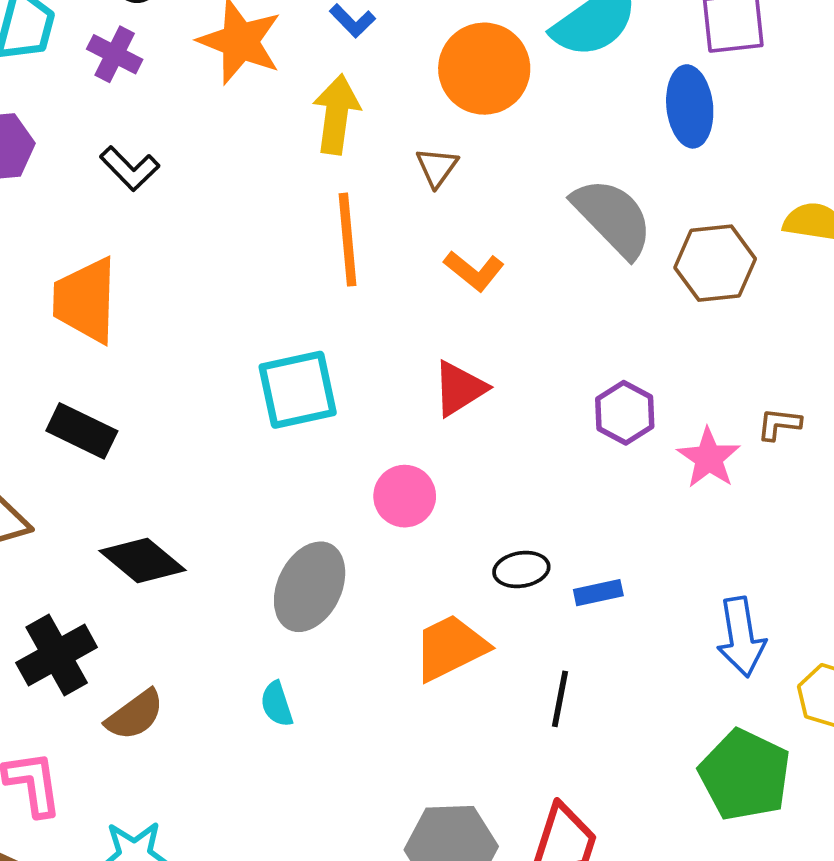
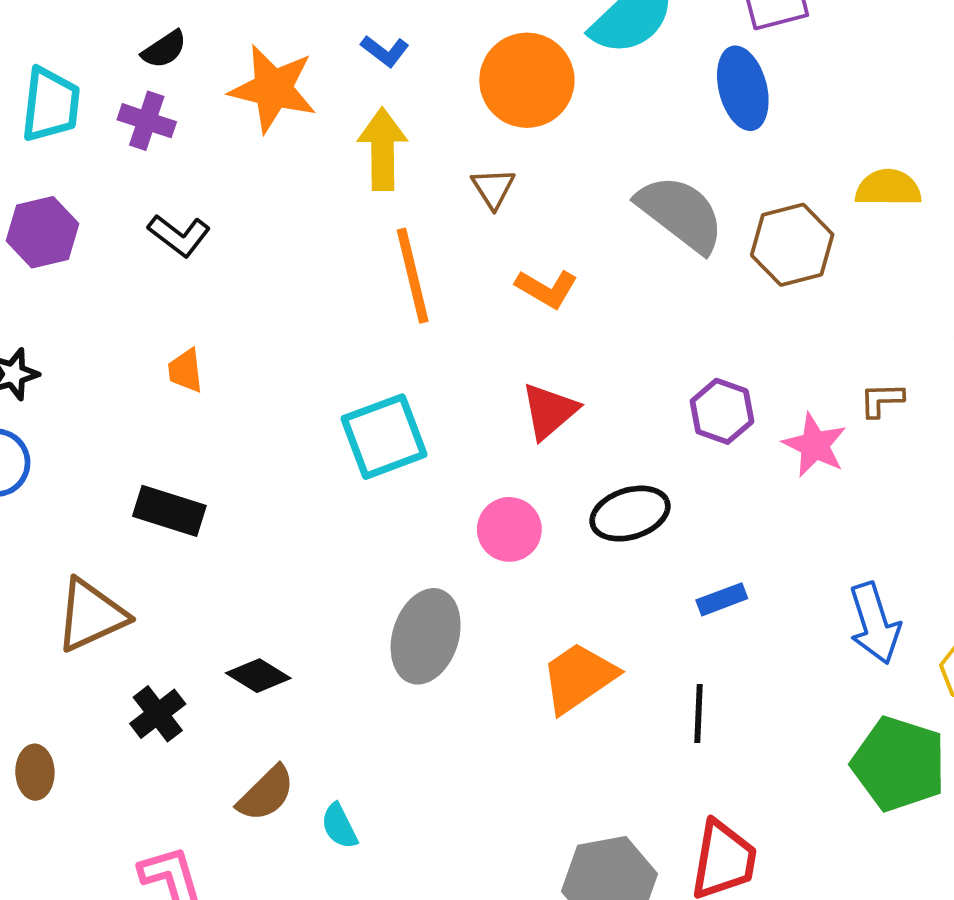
orange trapezoid: (85, 300) -> (185, 371), moved, size x0.5
black diamond: (143, 561) -> (258, 676), moved, size x0.7
black ellipse: (521, 569) -> (630, 514), moved, size x1.4
black cross: (57, 655) -> (158, 714), moved, size x0.7
cyan semicircle: (277, 704) -> (339, 826), moved

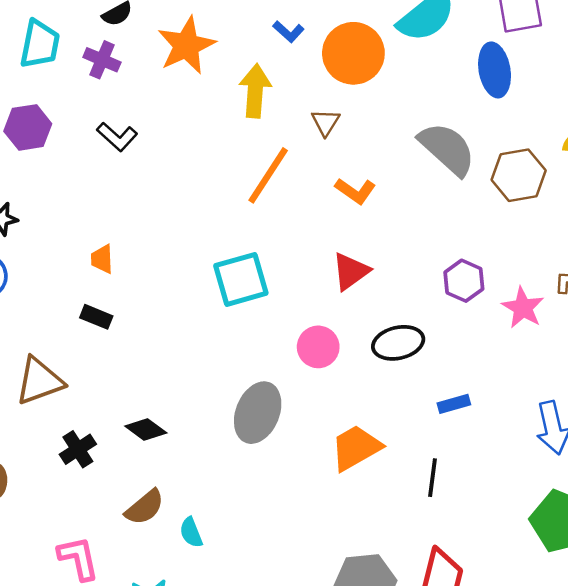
blue L-shape: (385, 51) -> (288, 32), moved
orange star: (273, 89) -> (186, 45), turned 30
orange line: (413, 276) -> (268, 175), turned 42
orange trapezoid: (185, 371) -> (102, 259), moved
black rectangle: (169, 511) -> (96, 317), size x0.7

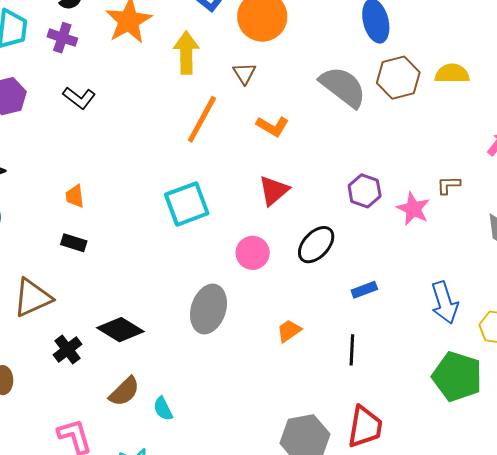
brown hexagon: (519, 175) -> (398, 78), moved
black ellipse: (398, 343) -> (316, 245), turned -30
black diamond: (146, 430) -> (120, 330), size x1.4
orange trapezoid: (356, 448) -> (289, 331), size x0.6

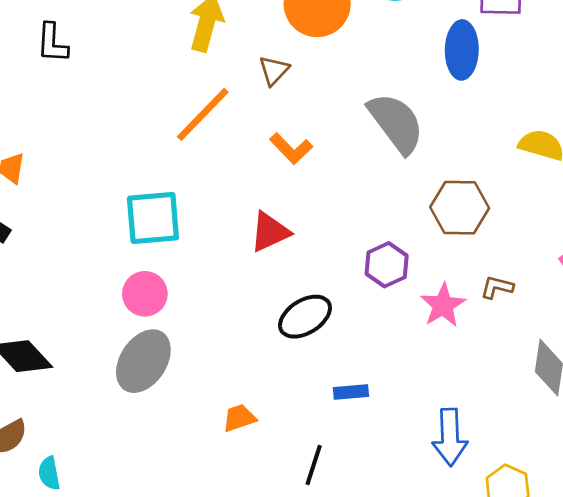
brown hexagon: (398, 78) -> (460, 208), moved
black L-shape: (79, 98) -> (52, 43), turned 40
pink circle: (253, 253) -> (145, 294), moved

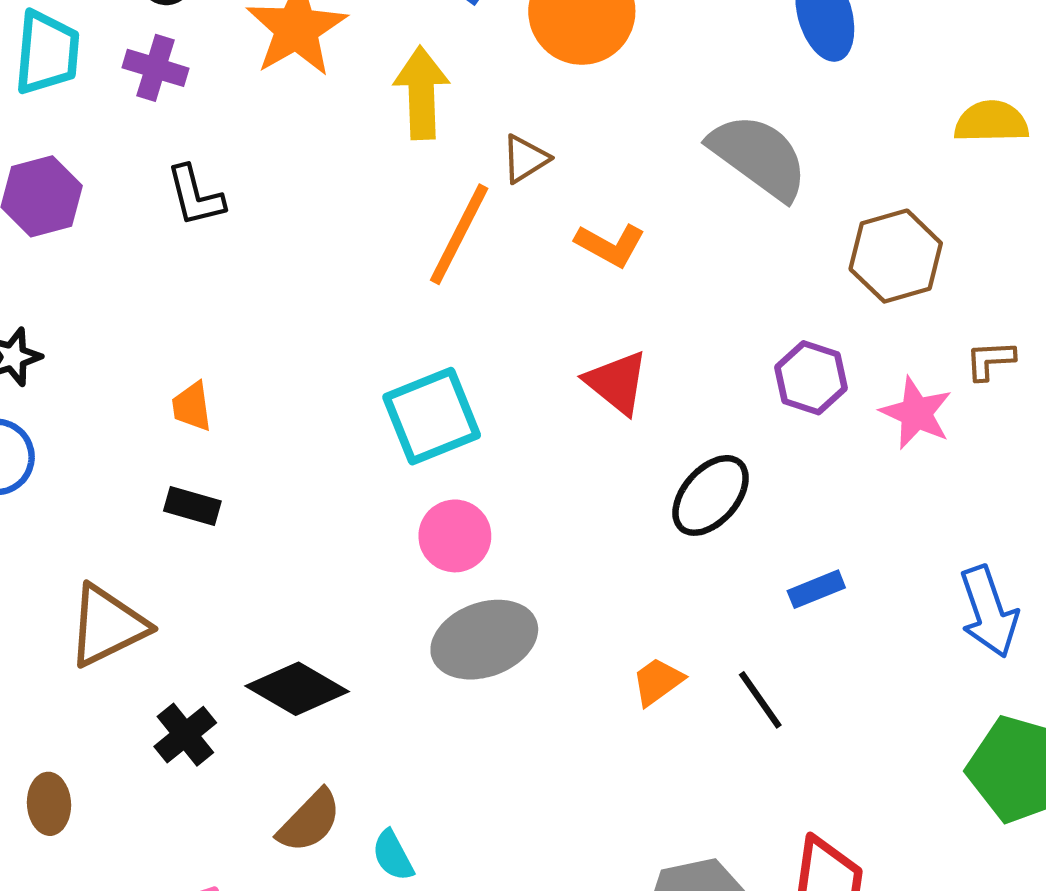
brown triangle: (274, 70) -> (525, 159), moved, turned 32
red triangle: (270, 232) -> (617, 383), turned -39
gray ellipse: (143, 361) -> (484, 640), turned 54
black line: (314, 465) -> (760, 700), moved, turned -36

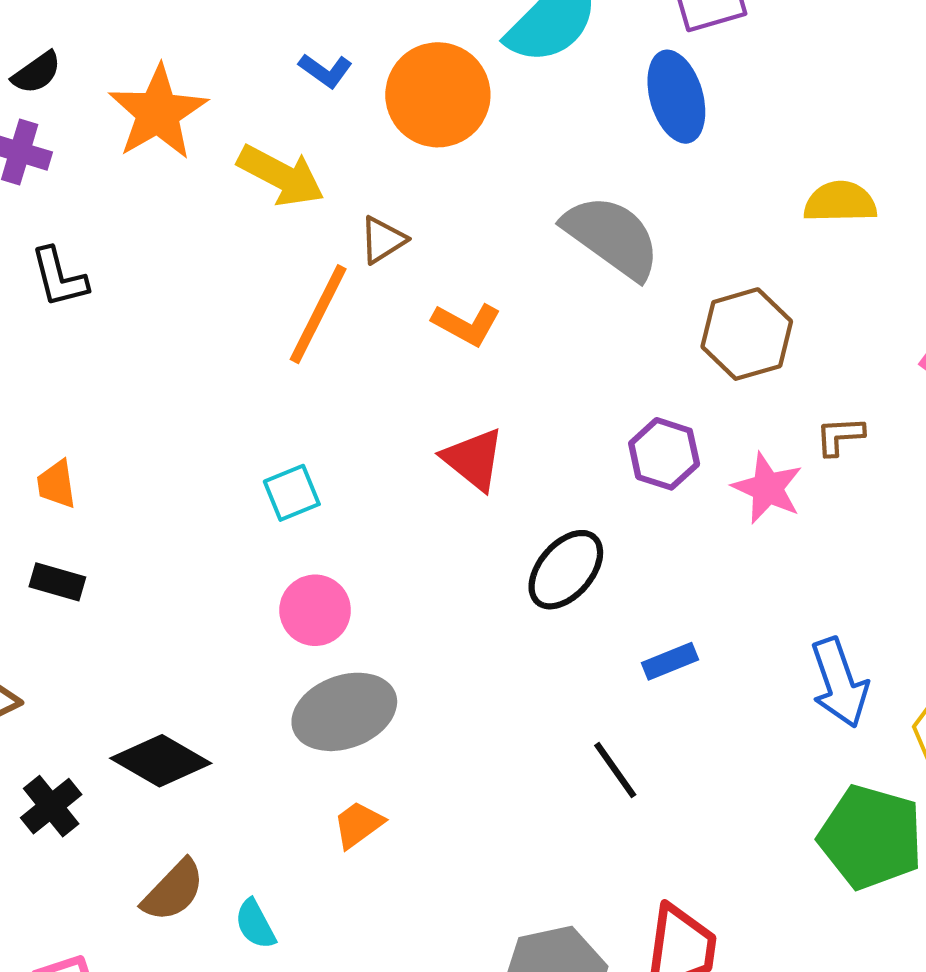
yellow arrow: (422, 93) -> (281, 176), turned 120
cyan square: (432, 416) -> (292, 493), size x0.6
orange trapezoid: (658, 681) -> (358, 824), moved

